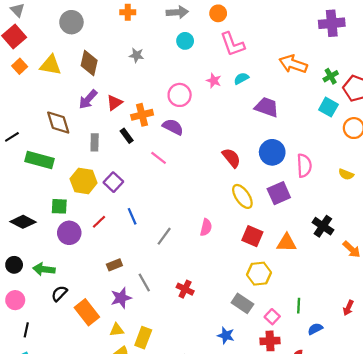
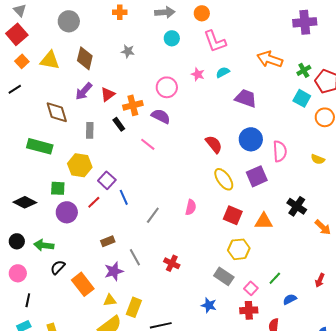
black line: (12, 137) -> (15, 89), moved
purple square: (113, 182) -> (107, 180), moved
green line: (299, 306) -> (275, 278), turned 40

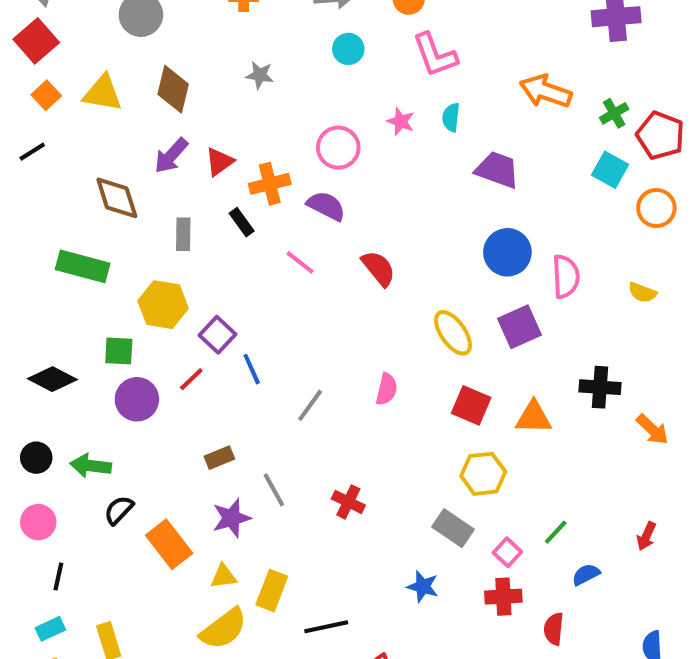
cyan semicircle: (223, 72) -> (451, 117), turned -56
red semicircle: (214, 144) -> (379, 268), moved
black cross: (297, 206) -> (600, 387), turned -30

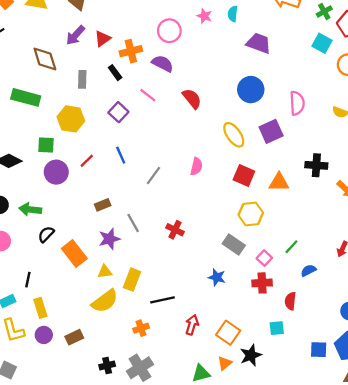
blue circle: (507, 252) -> (251, 90), moved
purple square: (217, 335) -> (118, 112), moved
black line: (58, 576) -> (28, 280), moved

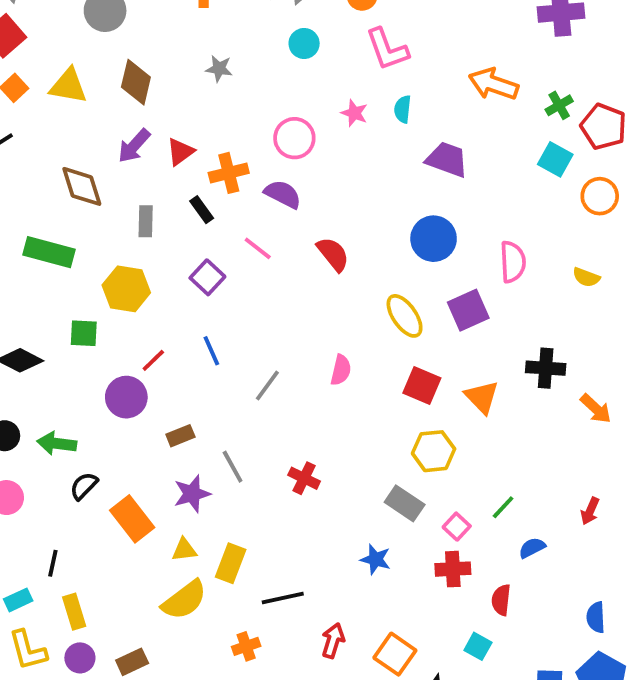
purple circle: (56, 172) -> (126, 397), moved
orange triangle: (279, 182) -> (482, 397), turned 45
cyan square: (277, 328) -> (478, 646), turned 35

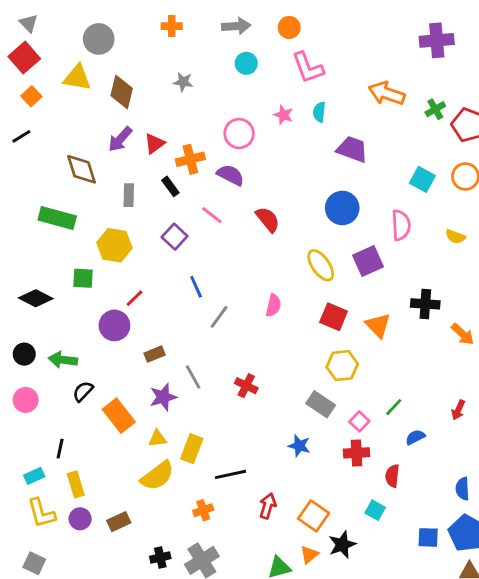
yellow triangle: (68, 86) -> (77, 78), moved
cyan square: (555, 159) -> (422, 179), moved
blue line: (211, 351) -> (196, 287), moved

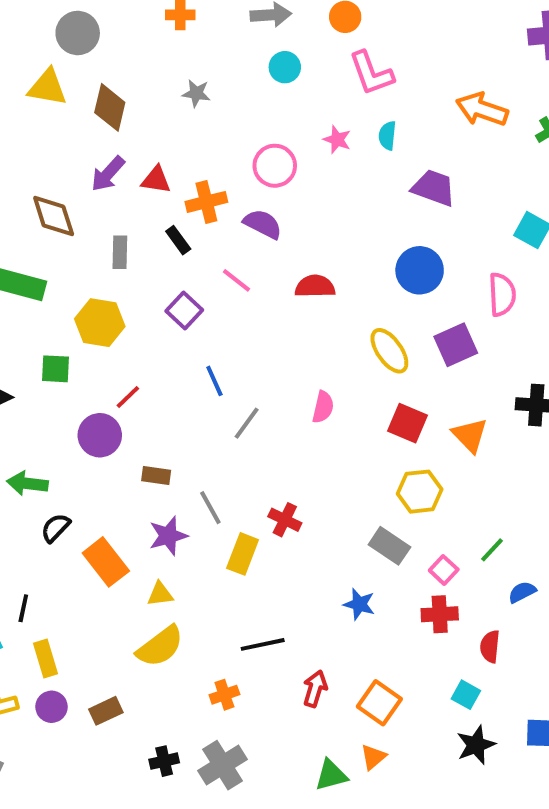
red triangle: (155, 144) -> (156, 180), turned 45
red semicircle: (268, 219) -> (315, 286), turned -52
brown rectangle: (155, 354) -> (156, 475), turned 30
yellow rectangle: (192, 449) -> (243, 554), moved
black star: (342, 545) -> (476, 745), moved

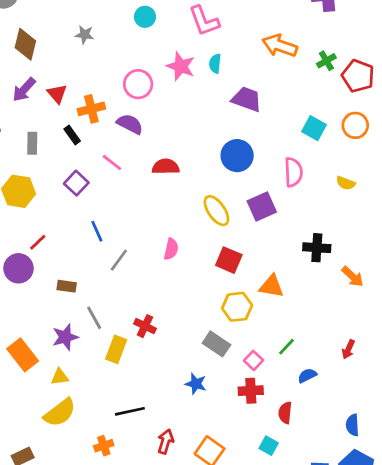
pink star: (337, 140) -> (181, 66), size x1.5
red triangle: (156, 180) -> (57, 94), turned 40
orange triangle: (470, 435) -> (271, 286), moved, turned -36
brown rectangle: (156, 475) -> (67, 286), moved

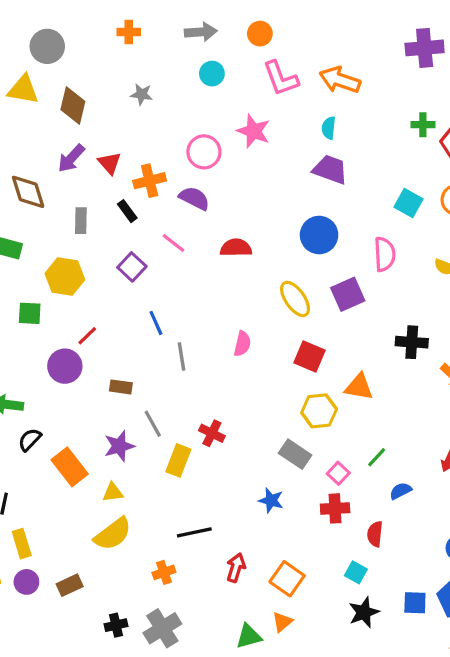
orange arrow: (280, 46) -> (340, 80), moved
green cross: (326, 61) -> (423, 125), turned 30
cyan semicircle: (215, 64) -> (329, 128), moved
gray line: (119, 260) -> (182, 357), turned -45

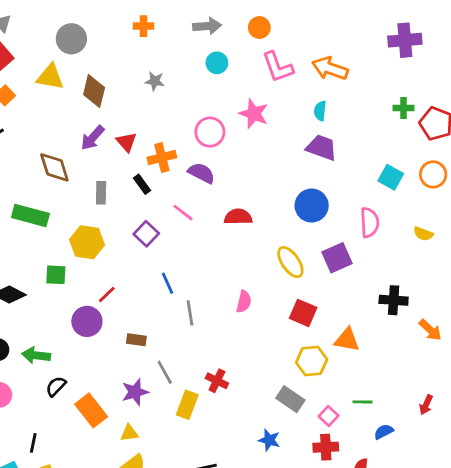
green line: (377, 457) -> (362, 402), turned 48

